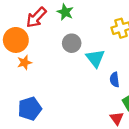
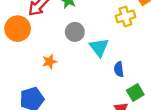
orange star: (24, 62) -> (50, 62), moved

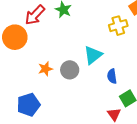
gray circle: (75, 32) -> (70, 70), moved
cyan triangle: (99, 47) -> (93, 55), turned 30

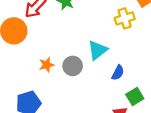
blue semicircle: (112, 76) -> (118, 73), turned -144

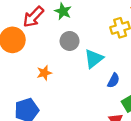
gray circle: (73, 66) -> (70, 41), moved

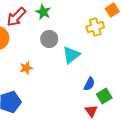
blue semicircle: (113, 81) -> (89, 84), moved

